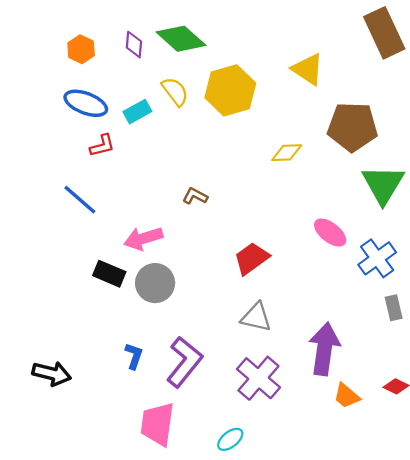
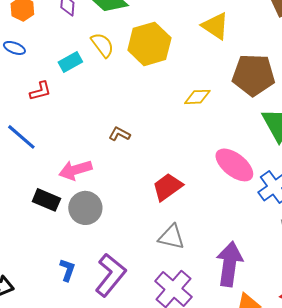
blue ellipse: (86, 103) -> (14, 48), moved, size x0.6
pink ellipse: (330, 233) -> (234, 165), size x1.4

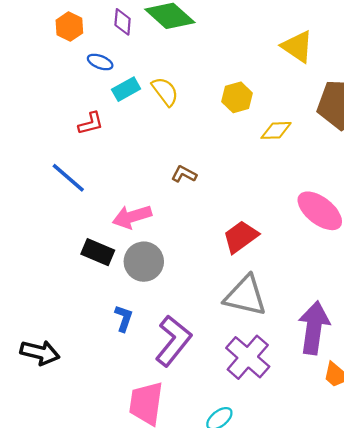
yellow hexagon: (149, 44) -> (237, 97), moved, size x0.6
yellow semicircle: (102, 45) -> (165, 92), moved
blue ellipse: (14, 48) -> (100, 62), moved
gray triangle: (171, 237) -> (245, 296), size x1.4
blue L-shape: (67, 270) -> (124, 318), moved

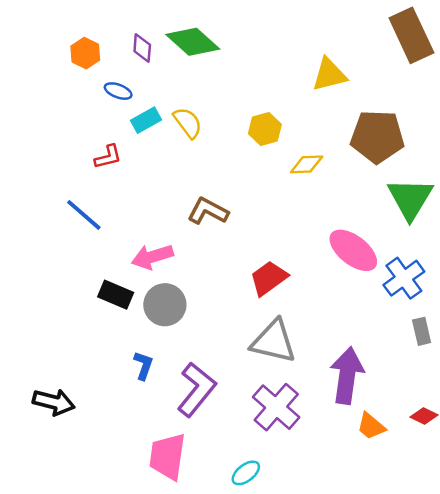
yellow triangle: (297, 47) -> (329, 75), turned -48
brown L-shape: (184, 174) -> (208, 211), size x1.5

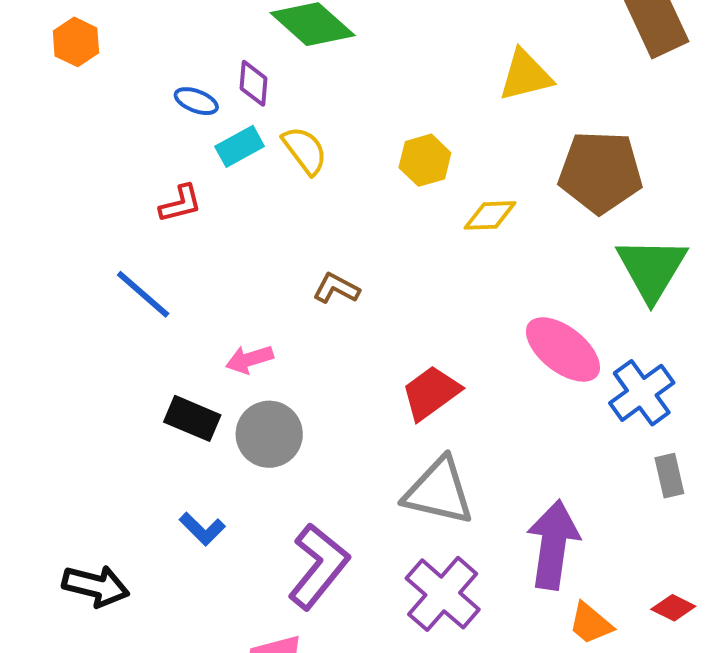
purple diamond: (142, 48) -> (253, 83), moved
orange hexagon: (85, 53) -> (76, 42), moved
brown L-shape: (208, 211) -> (336, 288), size x0.7
pink arrow: (152, 257) -> (249, 359), size x0.7
blue L-shape: (143, 365) -> (202, 529), moved, turned 116

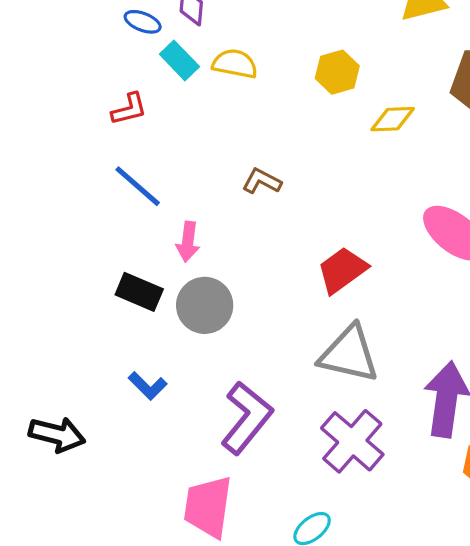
cyan rectangle: (240, 146) -> (179, 60), turned 75
yellow semicircle: (305, 150) -> (235, 64), turned -42
blue line: (143, 294) -> (138, 186), moved
pink arrow: (249, 359) -> (188, 242), turned -66

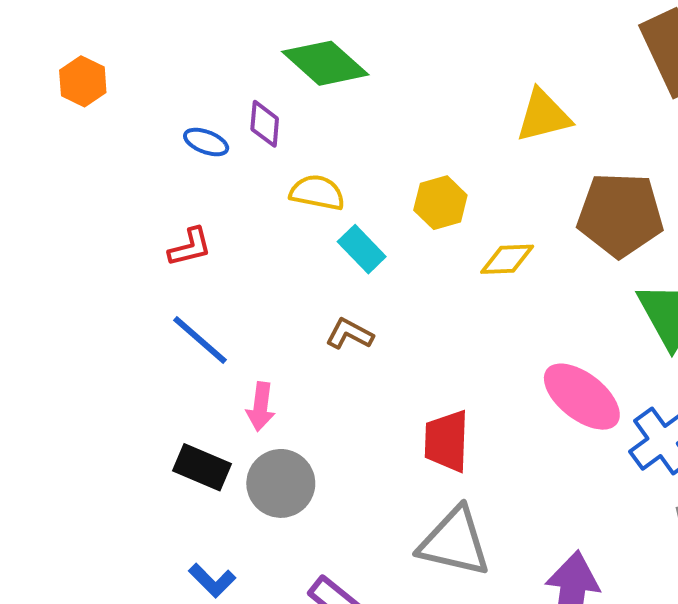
cyan rectangle: (179, 60) -> (362, 249), moved
red trapezoid: (342, 270) -> (446, 441), turned -52

